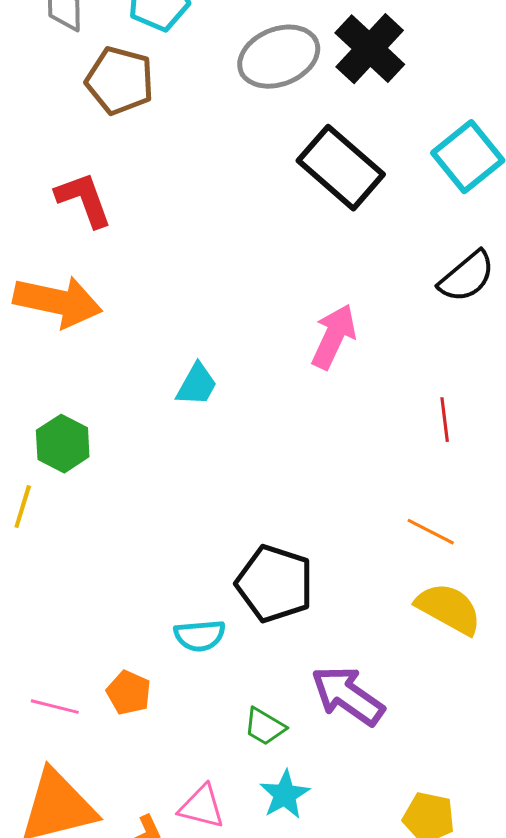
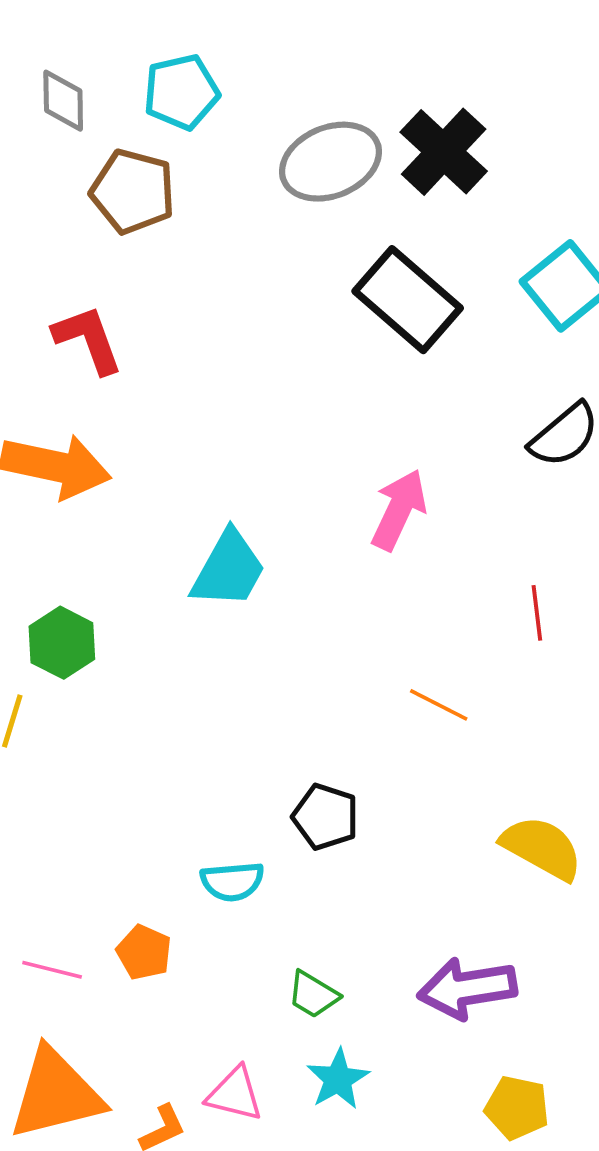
cyan trapezoid: (197, 385) -> (229, 569), size x1.5
orange line: (431, 532) -> (439, 705), moved
black pentagon: (275, 584) -> (326, 817), size x0.7
purple arrow: (348, 696) -> (467, 988), moved, turned -44

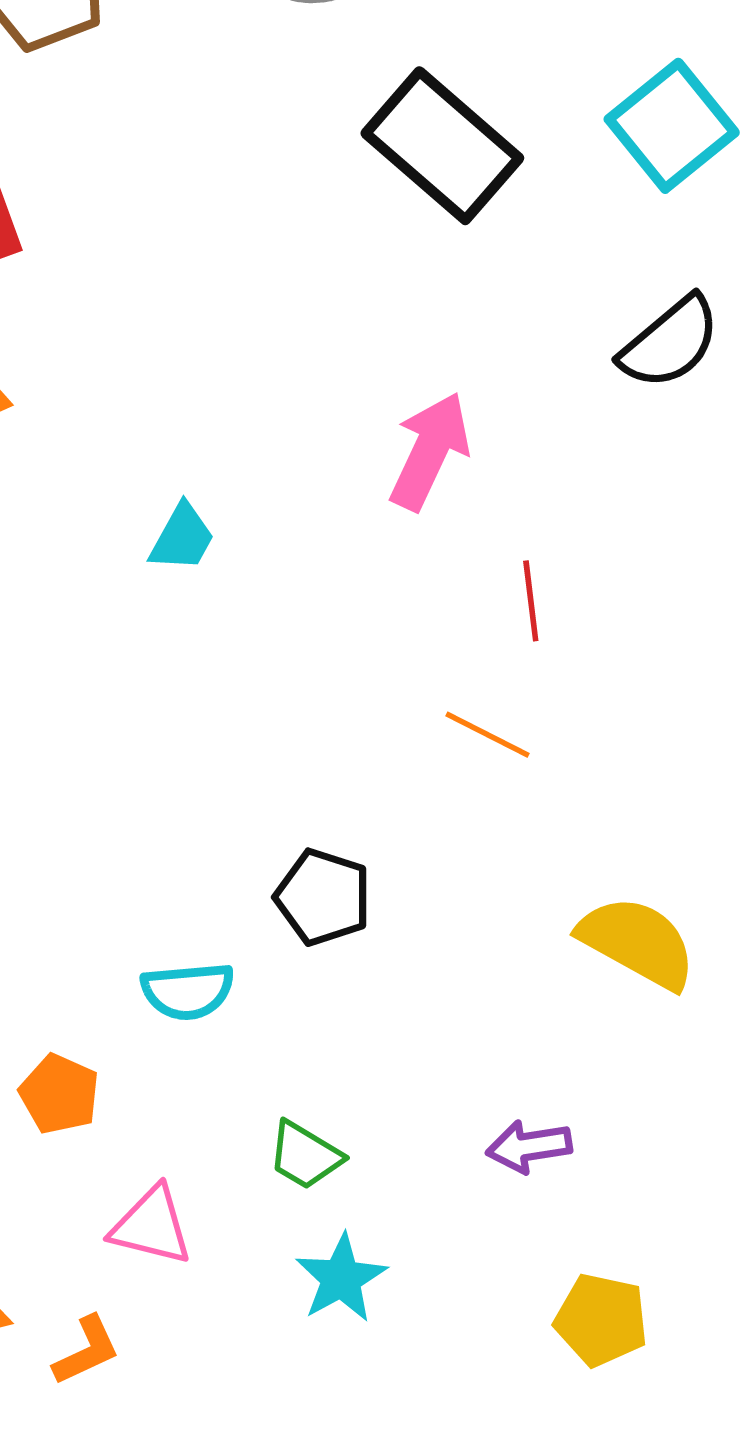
cyan trapezoid: (229, 569) -> (182, 538), size x0.6
red line: (537, 613) -> (531, 601), moved
purple arrow: (467, 988) -> (529, 1146), size x0.6
pink triangle: (235, 1094) -> (151, 1226), moved

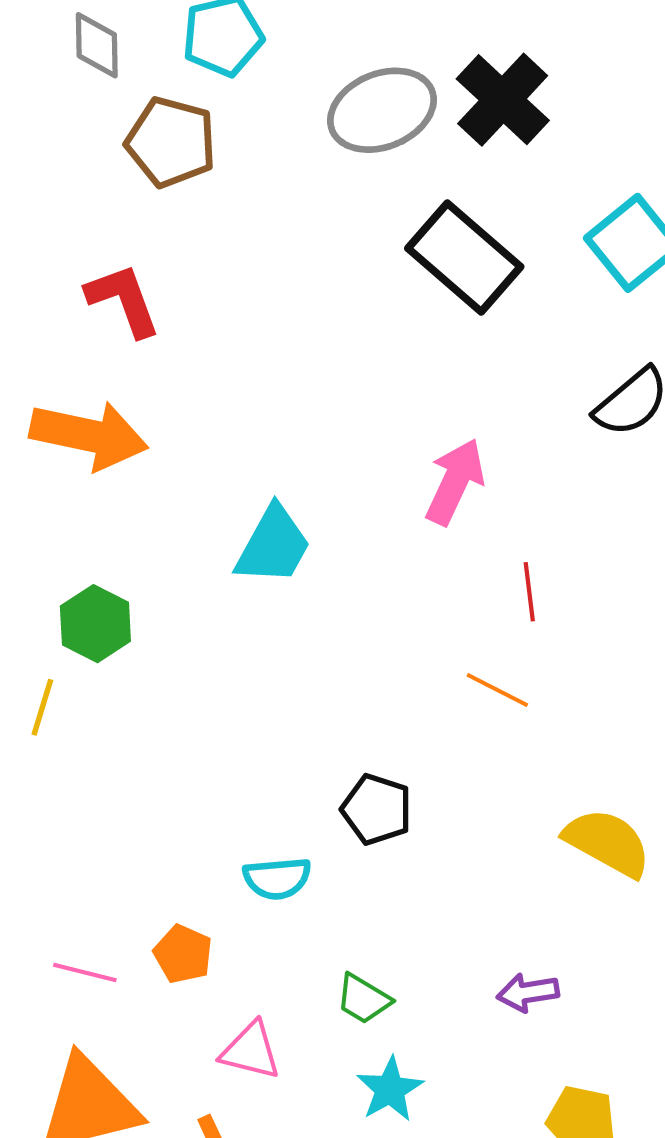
cyan trapezoid: (182, 538) -> (273, 545), size x1.6

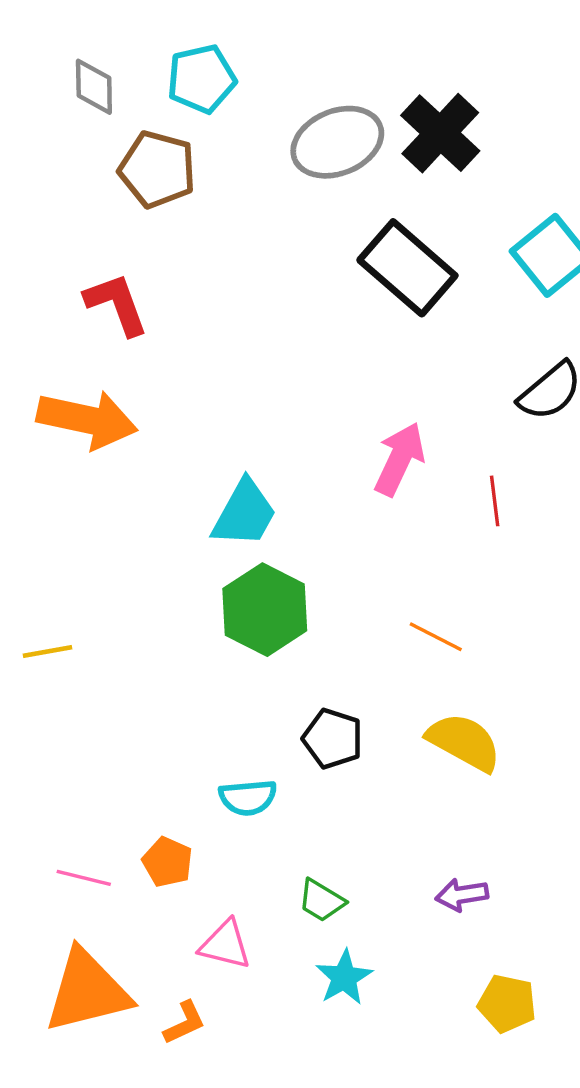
red line: (529, 592) -> (495, 501), moved
green hexagon: (95, 624) -> (265, 610), moved, size x1.4
yellow line: (42, 707) -> (48, 651), turned 63
yellow semicircle: (608, 843) -> (464, 742), moved

